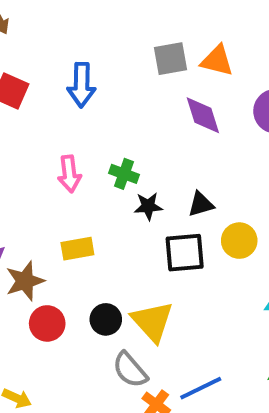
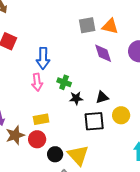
blue arrow: (82, 85) -> (43, 58), moved
red circle: (47, 323) -> (37, 139), moved

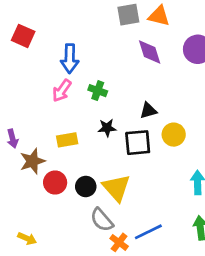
pink arrow: (37, 82) -> (62, 91), turned 42
black star: (76, 98) -> (107, 128), moved
red circle: (37, 139) -> (55, 183), moved

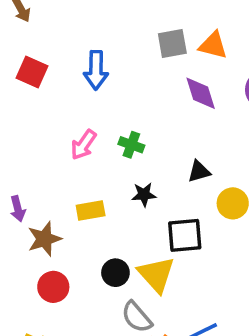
blue arrow: (70, 59) -> (96, 70), moved
black square: (138, 143) -> (185, 235), moved
red circle: (55, 183) -> (53, 287), moved

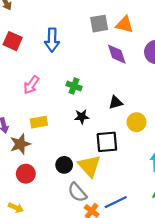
pink arrow: (83, 145) -> (31, 85), moved
yellow rectangle: (91, 210) -> (39, 122), moved

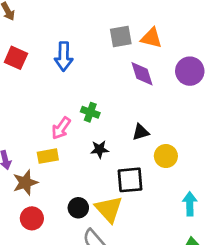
pink arrow: (31, 85) -> (61, 128), moved

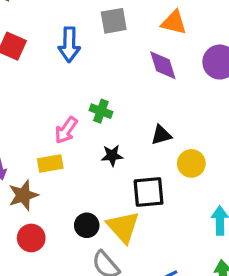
gray square: (121, 37) -> (114, 21), moved

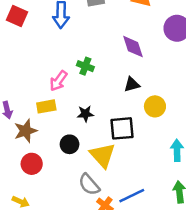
purple diamond: (163, 65) -> (133, 47), moved
black star: (112, 156) -> (85, 114), moved
black circle: (87, 225) -> (70, 144), moved

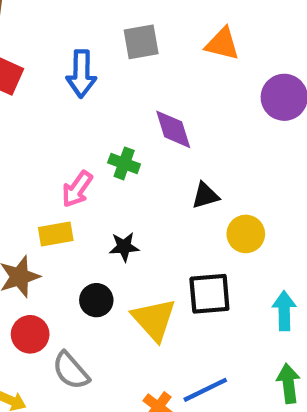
purple diamond: (133, 47) -> (173, 129), moved
black square: (122, 128) -> (209, 294), moved
gray semicircle: (89, 185) -> (71, 371), moved

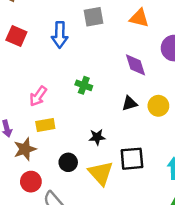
purple diamond: (173, 129) -> (136, 65), moved
pink arrow: (77, 189) -> (38, 96), moved
yellow circle: (246, 234) -> (158, 106), moved
black star: (124, 247) -> (97, 137), moved

